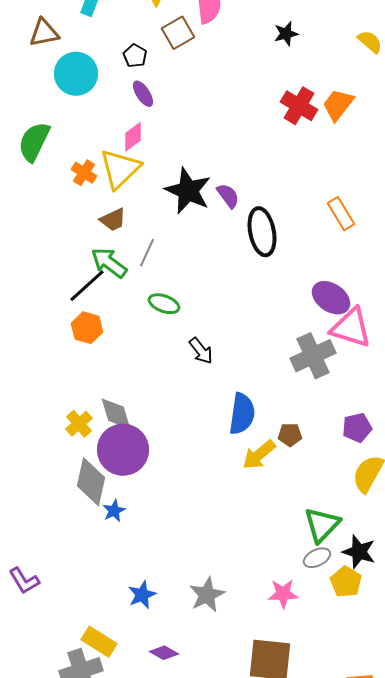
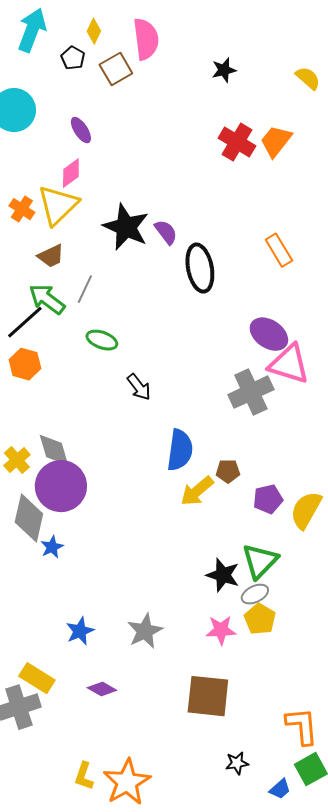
black pentagon: (135, 56) -> (73, 58), moved
purple pentagon: (357, 428) -> (268, 499), moved
black star: (359, 552) -> (223, 575), moved
yellow pentagon: (346, 582) -> (260, 619), moved

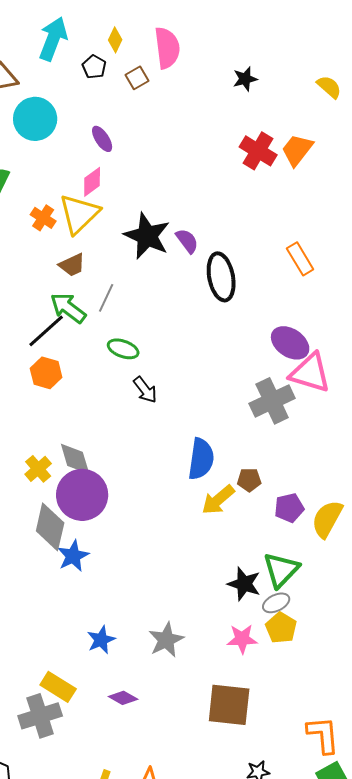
brown square: (116, 69) -> (137, 78), size x0.7
black arrow: (139, 387) -> (145, 390), moved
blue star: (52, 547) -> (73, 556), size x1.4

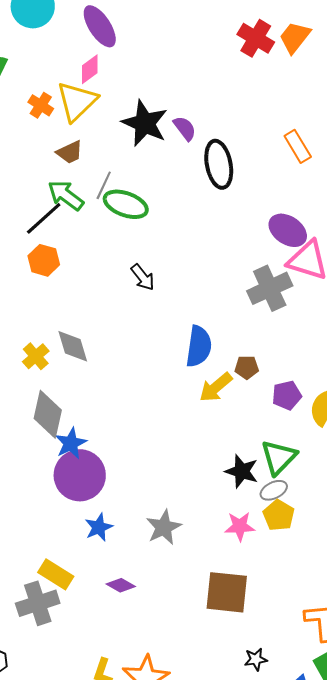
purple ellipse: (102, 139) -> (100, 26), size x1.6
green ellipse: (123, 349) -> (126, 204), moved, size x1.4
purple circle: (82, 495) -> (80, 475), moved

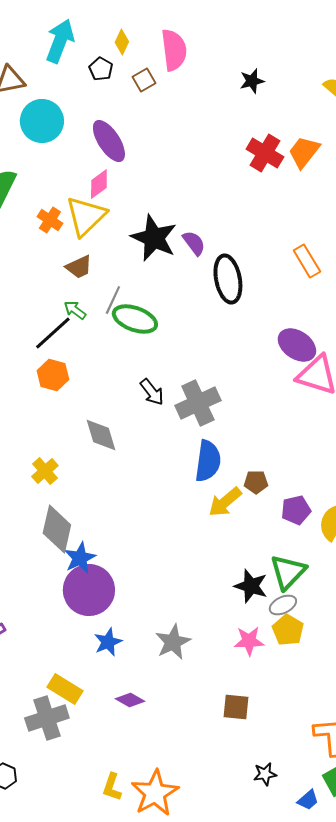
green arrow: (66, 195) -> (75, 310), size x0.6
gray cross: (270, 288) -> (198, 403), moved
gray diamond: (73, 346) -> (101, 435), moved
brown square: (227, 592) -> (236, 707), size x0.6

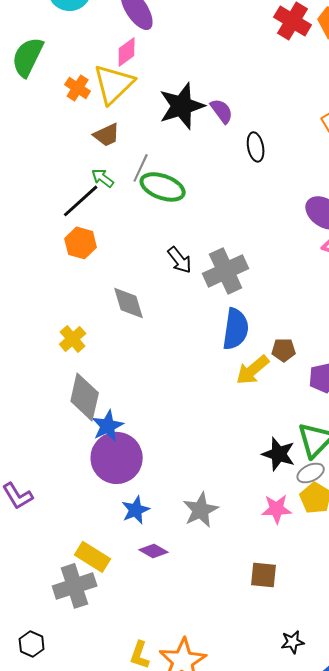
black star: (154, 238) -> (182, 106), turned 30
black ellipse: (228, 279) -> (256, 147), size x0.6
purple diamond: (130, 700) -> (154, 551), moved

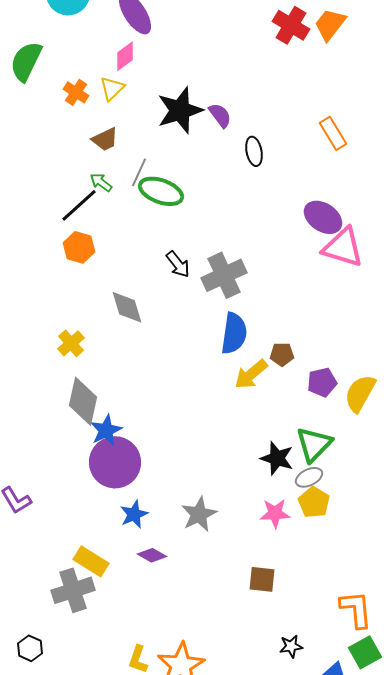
yellow triangle: (114, 84) -> (112, 88), size x0.6

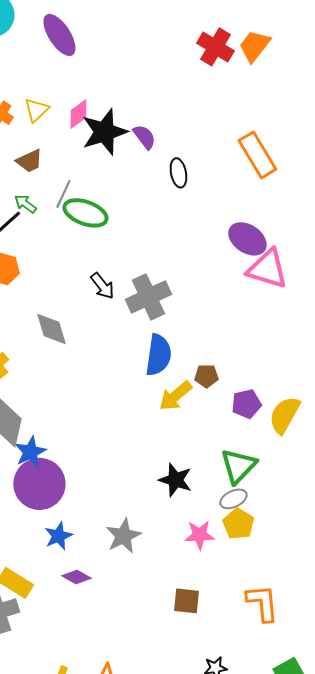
pink diamond: (125, 56) -> (78, 114), moved
orange rectangle: (333, 133) -> (257, 155), size x1.4
black star: (277, 458) -> (175, 480), moved
orange L-shape: (356, 609) -> (262, 603), moved

